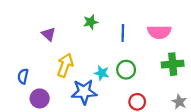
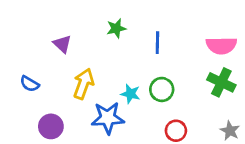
pink semicircle: (159, 32) -> (221, 45), moved
green cross: (173, 64) -> (221, 82), turned 30
blue semicircle: (23, 76) -> (30, 84), moved, turned -72

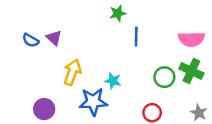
green star: (116, 28) -> (118, 13), moved
blue semicircle: (30, 84) -> (31, 40), moved
green circle: (162, 89) -> (164, 77), moved

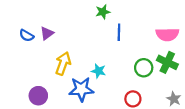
purple triangle: (54, 38) -> (47, 33), turned 40

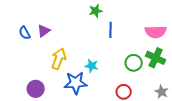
blue semicircle: (26, 35) -> (25, 33), turned 32

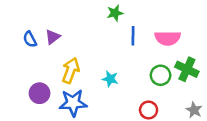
pink semicircle: (156, 32) -> (168, 38), moved
blue star: (76, 83) -> (73, 103), moved
purple circle: (36, 89) -> (40, 93), moved

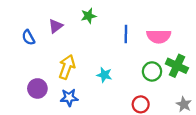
green star: (115, 13) -> (88, 16), moved
purple triangle: (53, 37) -> (56, 26), moved
blue star: (73, 103) -> (69, 98), size x0.7

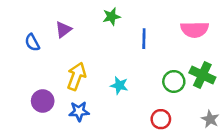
green star: (88, 16) -> (111, 17), moved
pink semicircle: (159, 36) -> (195, 30), moved

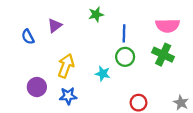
green cross: (202, 75) -> (163, 55), moved
green circle: (174, 81) -> (125, 57), moved

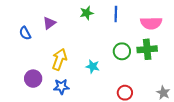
blue line: (124, 33) -> (116, 14), moved
green cross: (163, 55) -> (147, 49), turned -30
green circle: (125, 57) -> (122, 51), moved

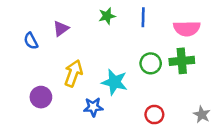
cyan star: (93, 66) -> (114, 82), size x1.5
blue star: (61, 87) -> (93, 107), moved

